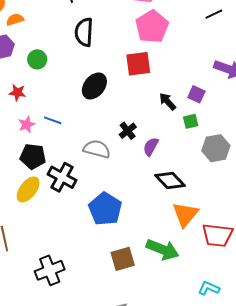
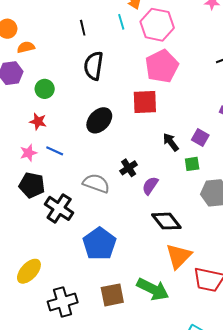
red star: (17, 93) -> (38, 121), moved
yellow ellipse: (28, 189) -> (29, 271), moved
black cross: (50, 270) -> (63, 302), moved

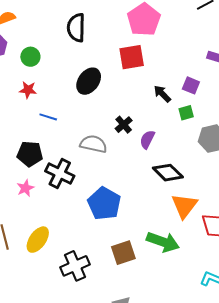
pink star: (28, 153) -> (25, 188), moved

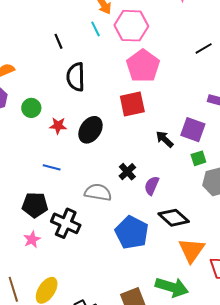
purple square: (191, 85) -> (193, 130), size x1.4
red star: (28, 90) -> (58, 126), moved
green square: (186, 113) -> (198, 158), moved
blue pentagon: (104, 204) -> (132, 233), moved

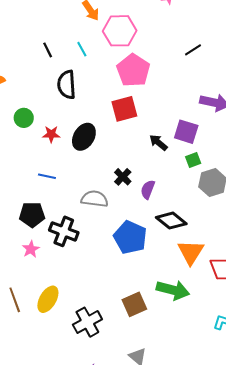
cyan line: (96, 29) -> (82, 49), moved

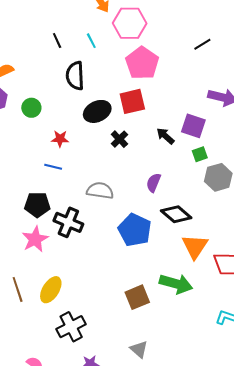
red star: (51, 134) -> (60, 139), moved
black ellipse: (84, 137) -> (97, 111), moved, turned 32
black cross: (123, 177) -> (119, 139), moved
pink star: (31, 249) -> (35, 239), size x1.5
black cross: (87, 322) -> (71, 327), moved

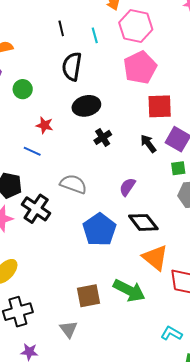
red square: (132, 101) -> (160, 106), moved
orange triangle: (195, 246) -> (155, 258), turned -36
gray triangle: (139, 349) -> (69, 329), moved

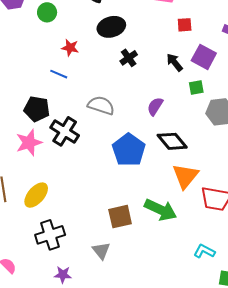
red square: (160, 106) -> (185, 25), size x0.6
green square: (178, 168) -> (196, 88), moved
orange triangle: (155, 258) -> (185, 176), turned 32

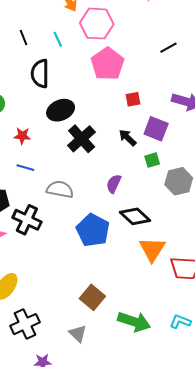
black cross: (129, 58) -> (82, 139), size x1.6
blue line: (59, 74) -> (25, 168), moved
green arrow: (161, 210) -> (134, 322), moved
brown square: (120, 217) -> (92, 297), turned -30

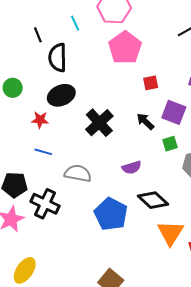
black line: (24, 38) -> (38, 35), moved
black ellipse: (61, 110) -> (61, 95), moved
purple semicircle: (114, 184) -> (132, 167), turned -132

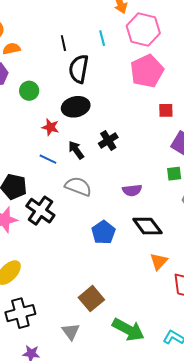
black arrow: (145, 121) -> (76, 150), moved
black cross: (99, 123) -> (108, 140), size x0.7
blue pentagon: (111, 214) -> (103, 232), size x0.7
orange triangle: (170, 233) -> (159, 261), size x0.7

